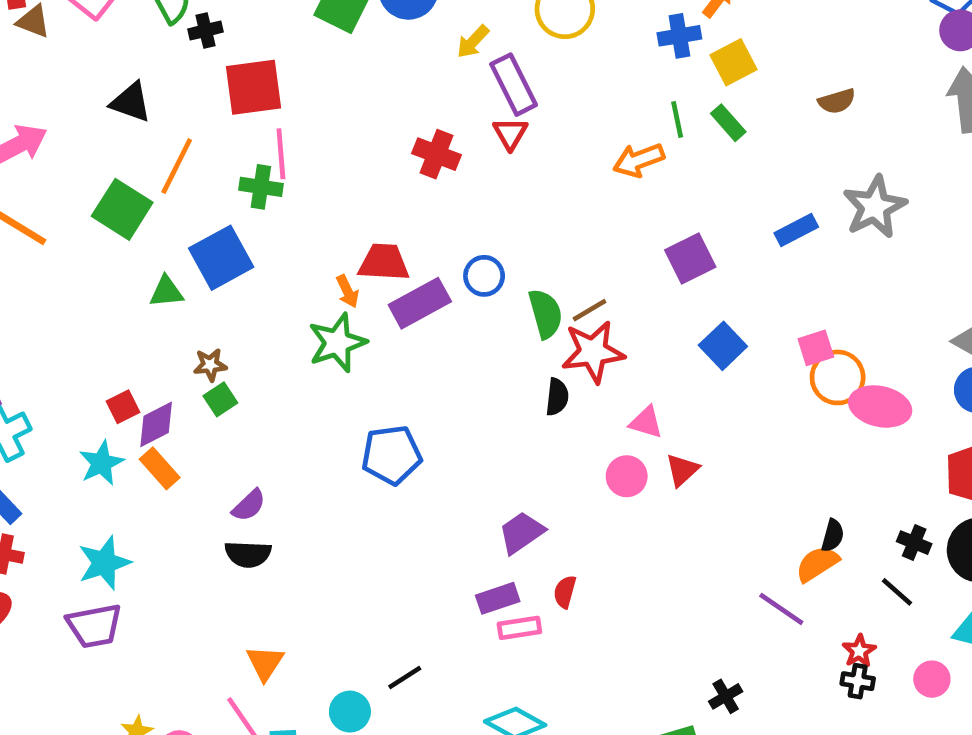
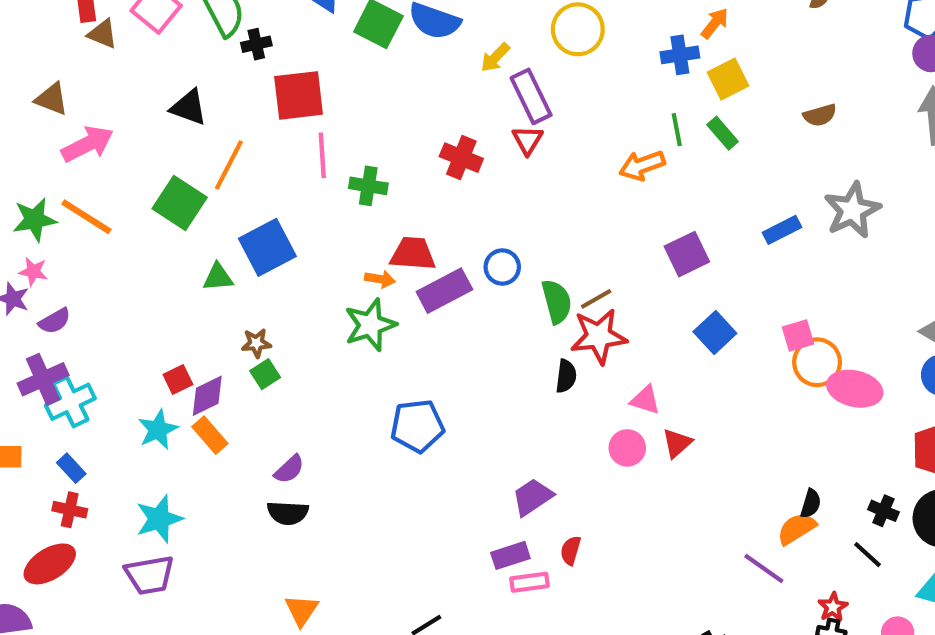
green cross: (261, 187) -> (368, 186), moved
orange arrow: (347, 291) -> (380, 279), turned -56

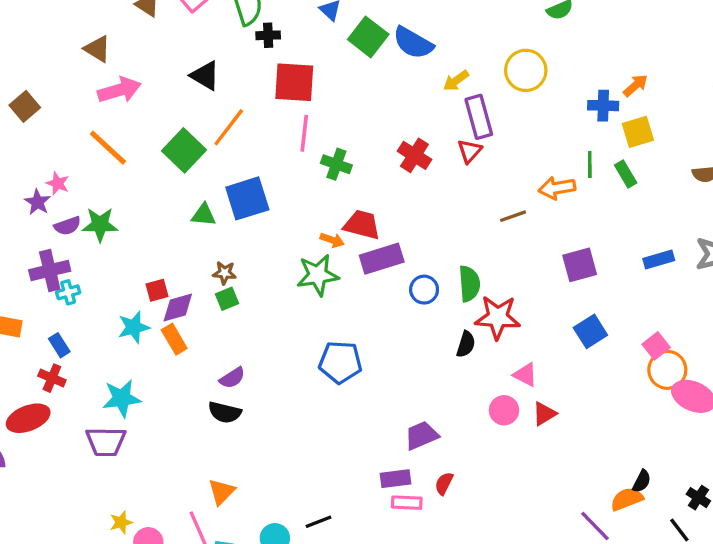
green star: (35, 220) -> (100, 225), moved
blue circle: (502, 267) -> (424, 290), moved
brown line: (596, 299) -> (513, 216), moved
pink square: (798, 336) -> (656, 346), turned -32
cyan cross: (70, 402) -> (68, 292), size x0.6

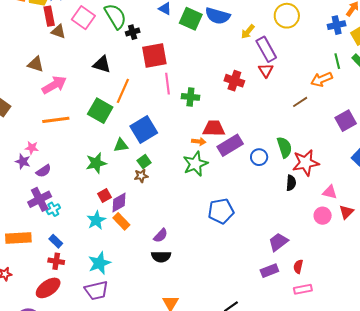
orange line: (108, 148) -> (56, 120), turned -36
green star: (100, 225) -> (96, 163), moved
green square: (227, 299) -> (144, 162), moved
pink rectangle: (407, 503) -> (303, 289), moved

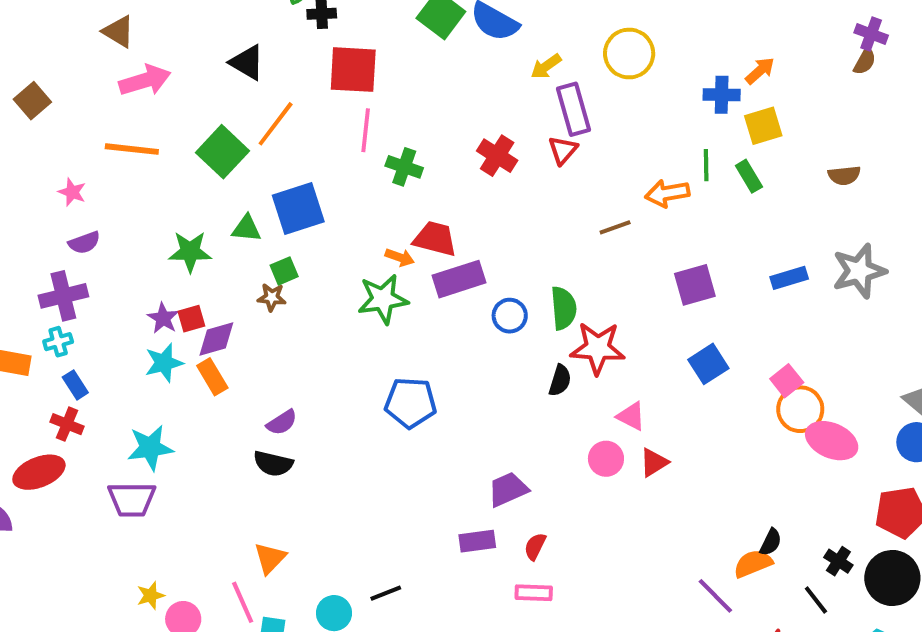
purple star: (23, 161) -> (163, 318), moved
cyan cross: (53, 209) -> (58, 342), moved

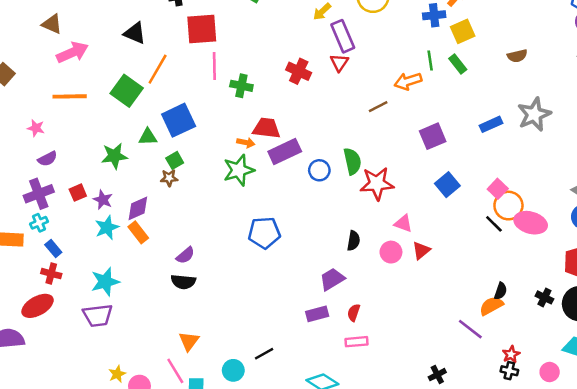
red square: (191, 319) -> (78, 193), moved
black semicircle: (560, 380) -> (354, 241), moved
black line: (816, 600) -> (494, 224), moved

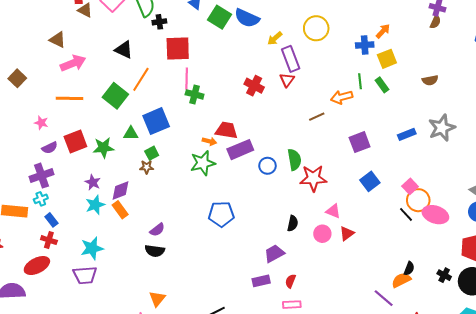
green cross: (241, 86) -> (195, 94), moved
red square: (78, 193) -> (75, 142), moved, size x1.6

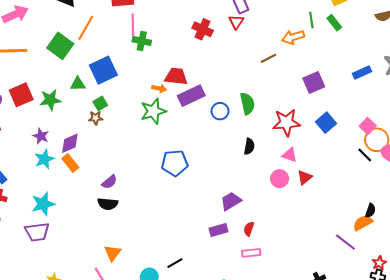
red star: (313, 178) -> (286, 122), moved
black semicircle: (293, 223) -> (249, 146), moved

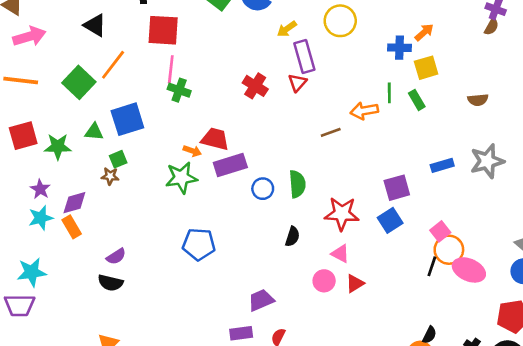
purple square: (314, 83) -> (397, 188), moved
black line: (365, 155) -> (432, 266), turned 56

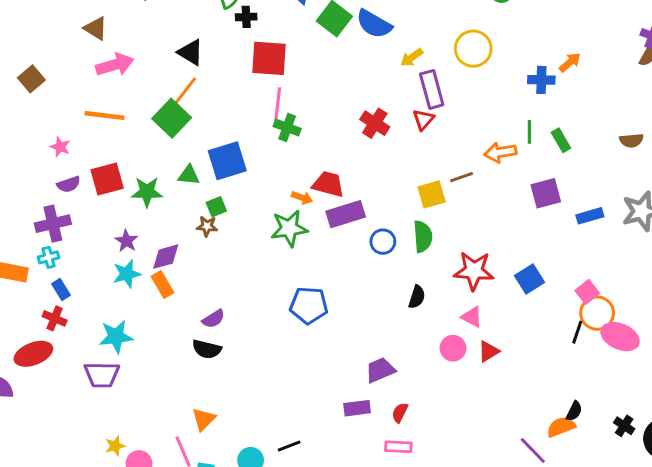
orange line: (113, 65) -> (183, 93), moved
yellow square: (426, 68) -> (432, 194), moved
purple square: (397, 188) -> (546, 193), moved

